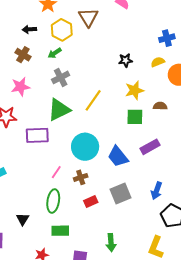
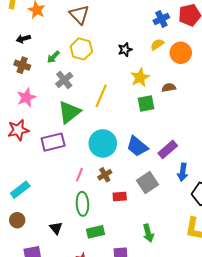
yellow hexagon: (62, 30) -> (81, 49), moved
purple rectangle: (150, 147) -> (168, 149), moved
red rectangle: (91, 201) -> (120, 197), turned 32

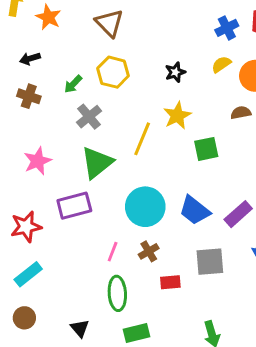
yellow star: (140, 77) -> (177, 116), moved
brown semicircle: (169, 88) -> (241, 113), moved
pink star: (26, 97) -> (38, 161), moved
red star: (18, 130) -> (26, 227), moved
gray square: (148, 182) -> (210, 262), turned 30

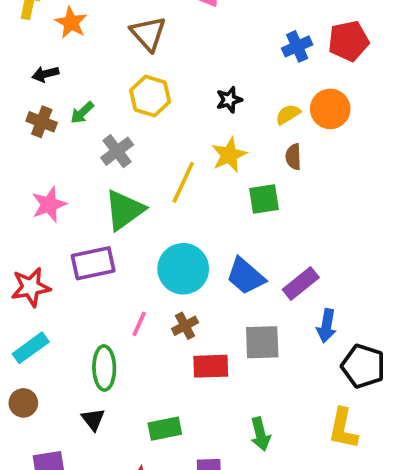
yellow semicircle: (221, 64) -> (288, 114), moved
green arrow: (73, 84) -> (82, 113), moved
brown semicircle: (241, 113) -> (293, 157), moved, turned -84
red rectangle: (170, 282) -> (211, 366), size x1.4
green ellipse: (117, 293) -> (104, 368), moved

